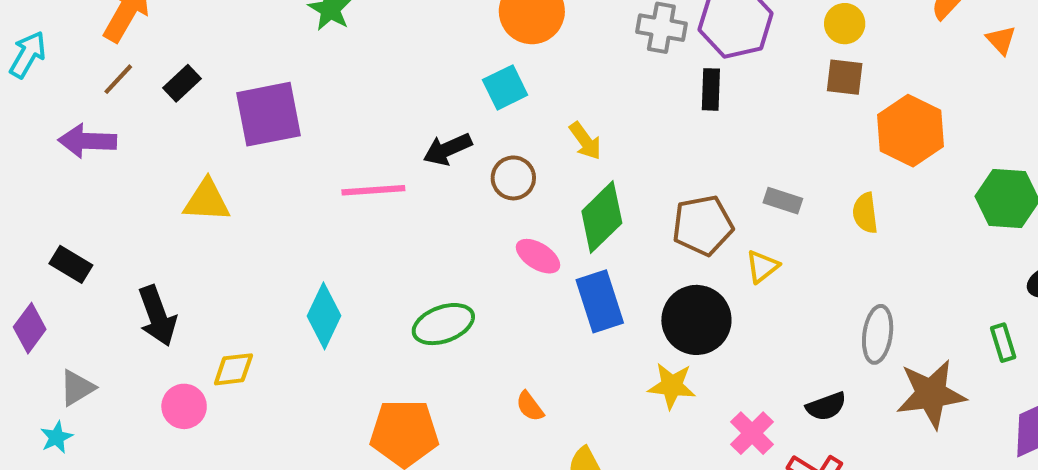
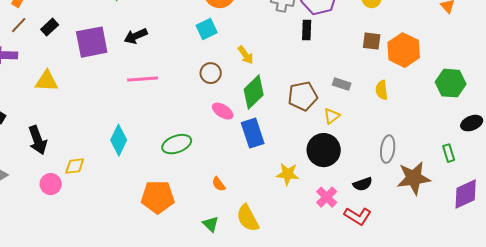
brown square: (845, 77) -> (372, 41), moved
black arrow: (447, 149) -> (136, 36), moved
yellow triangle: (207, 201) -> (47, 81), moved
black circle: (696, 320) -> (324, 150), moved

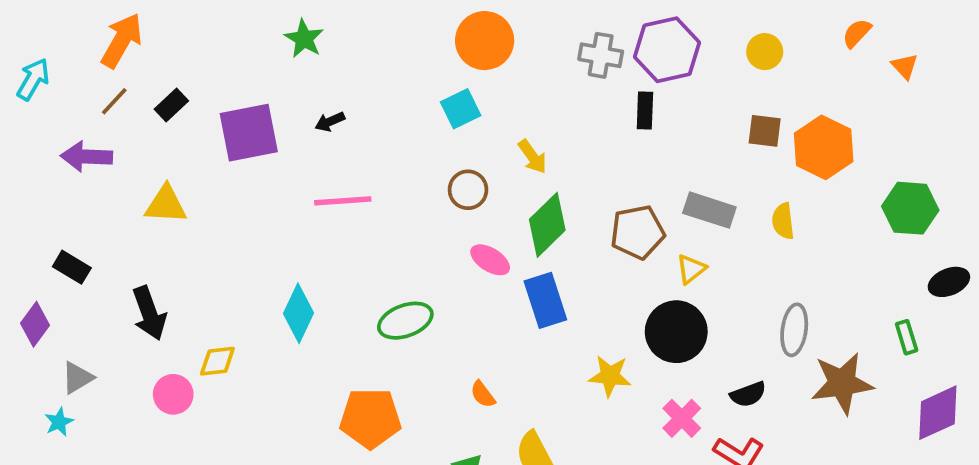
black arrow: (136, 36) -> (330, 122), size x0.7
gray rectangle: (342, 84) -> (709, 210), size x1.5

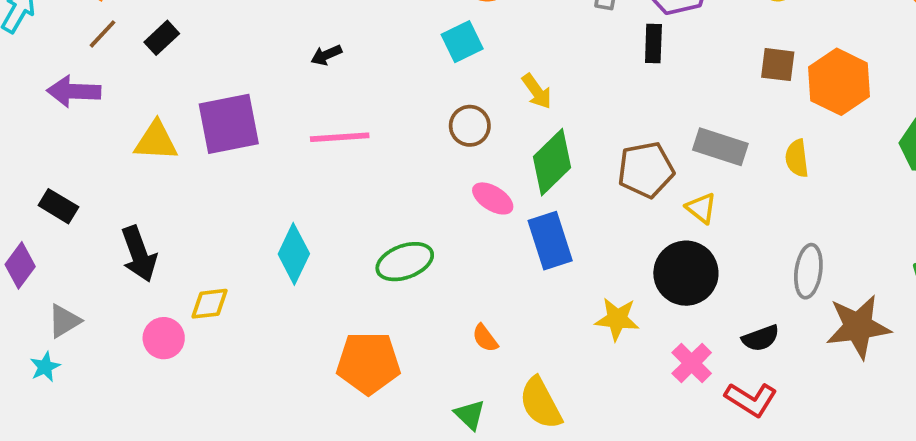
purple square: (249, 133) -> (229, 124), moved
yellow triangle: (691, 269) -> (701, 208), turned -44

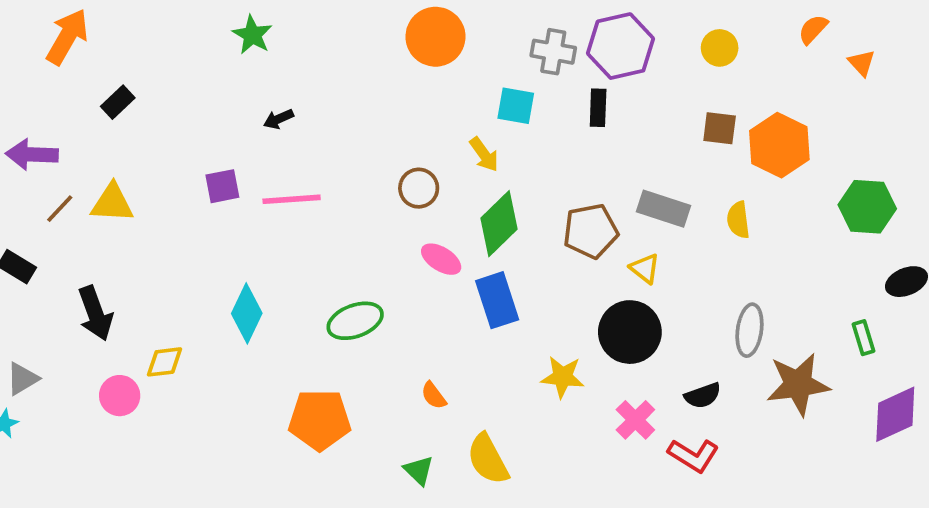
brown line: (102, 34) -> (60, 209), moved
cyan square: (462, 42) -> (516, 106), moved, turned 36
purple square: (229, 124) -> (222, 186), moved, size x0.6

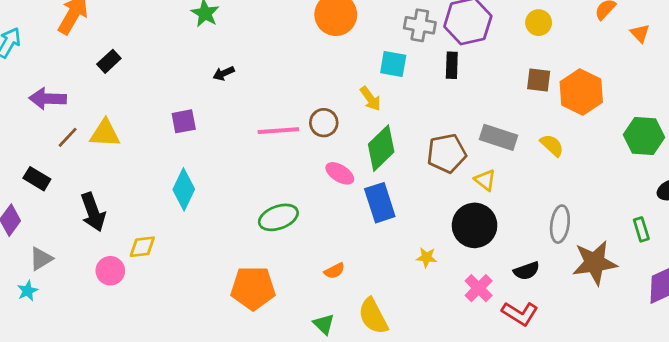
pink line: (292, 199) -> (278, 131), moved
yellow semicircle: (738, 220) -> (552, 145), turned 140
cyan diamond: (247, 313) -> (184, 189), moved
yellow star: (563, 377) -> (427, 257), size x0.7
orange semicircle: (434, 396) -> (334, 271), turned -80

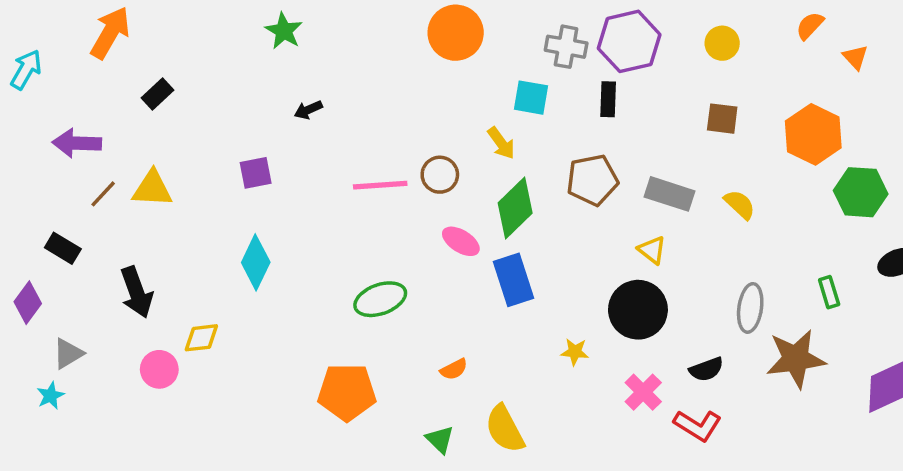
orange hexagon: (581, 92) -> (813, 134), moved
brown pentagon: (447, 153) -> (592, 180), moved
green rectangle: (641, 229) -> (829, 292), moved

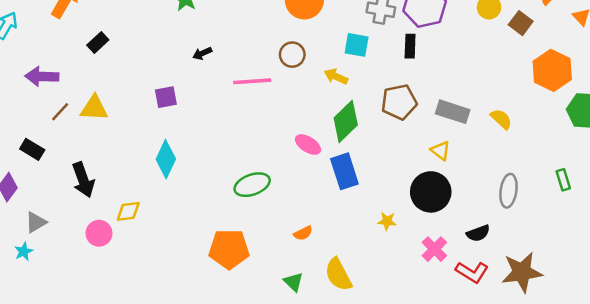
brown square: (722, 119) -> (521, 23), moved, turned 30
yellow arrow: (501, 143) -> (336, 76), turned 150
brown circle: (440, 175) -> (292, 55), moved
pink line: (380, 185) -> (252, 81), moved
brown star: (796, 359) -> (522, 272), moved

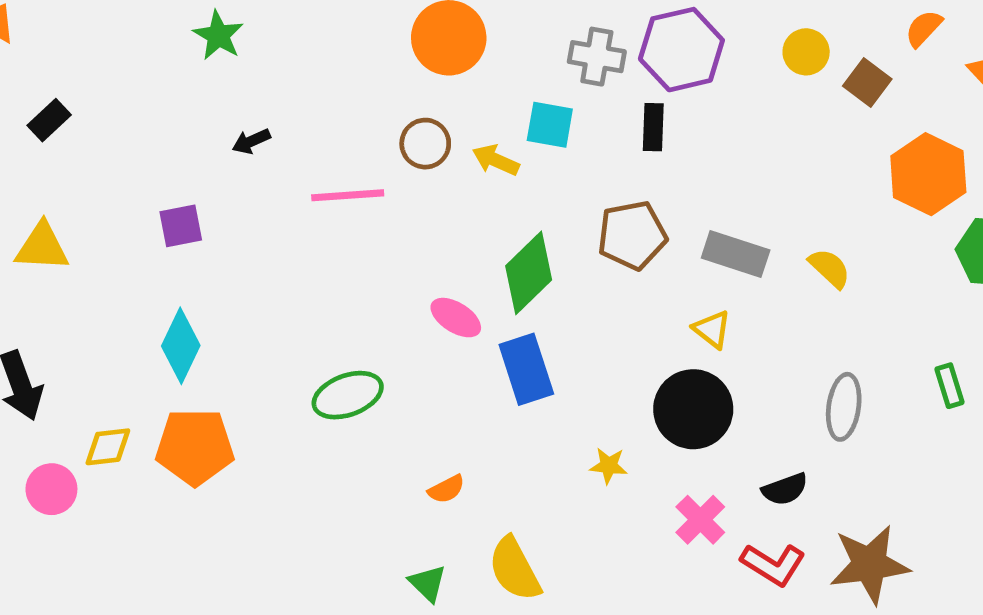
yellow arrow: (336, 76) -> (496, 160), moved
orange pentagon: (229, 249) -> (195, 447), moved

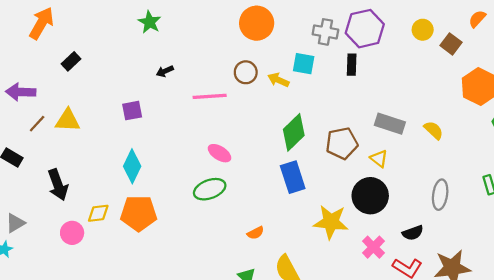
brown pentagon: (632, 235) -> (342, 143), moved
pink ellipse: (456, 318) -> (219, 153), moved
yellow star: (609, 466) -> (331, 222), size x2.0

